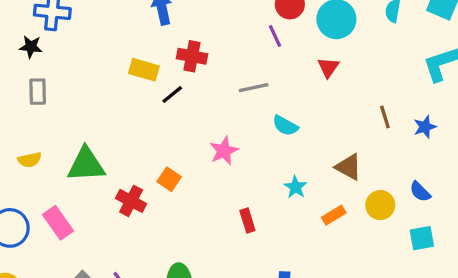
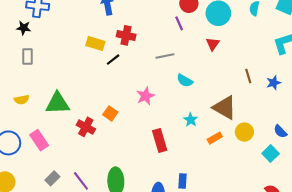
brown triangle: (349, 167) -> (225, 107), size x1.4
blue semicircle: (420, 192) -> (280, 131), moved
red rectangle: (247, 220) -> (160, 141), size x1.5
cyan square: (422, 238) -> (271, 154), turned -35

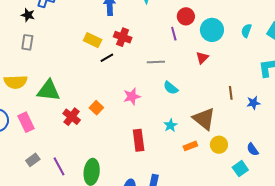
yellow semicircle: (22, 100) -> (16, 82), size x1.6

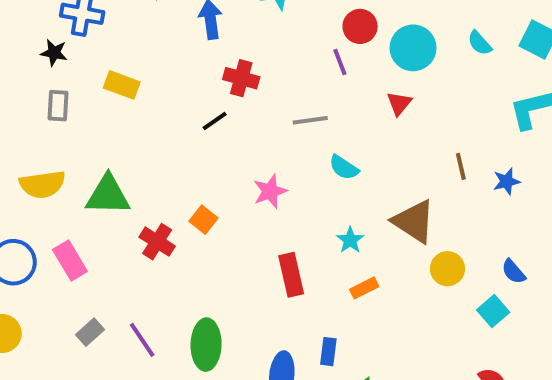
cyan semicircle: (246, 31) -> (480, 43), turned -56
yellow rectangle: (93, 40) -> (122, 85), moved
orange rectangle: (190, 146) -> (364, 288), moved

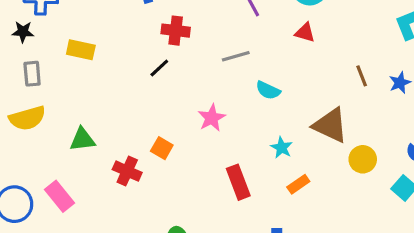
red triangle: (399, 103) -> (305, 33), turned -45
yellow semicircle: (42, 184) -> (27, 118), moved
green triangle: (108, 195) -> (82, 139), size x0.7

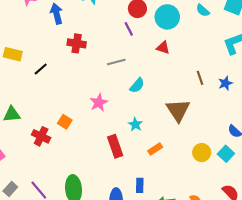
black line: (159, 68) -> (41, 69), moved
cyan semicircle: (268, 90) -> (137, 85), turned -77
brown triangle: (330, 125) -> (178, 110), turned 30
cyan star: (282, 148) -> (135, 124), moved
yellow circle: (363, 159) -> (202, 153), moved

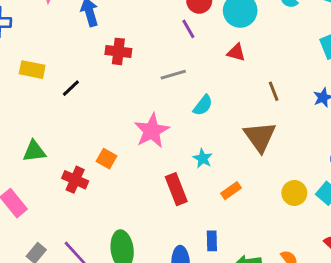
brown line: (200, 78) -> (274, 91), moved
pink star: (99, 103) -> (152, 131), size x1.4

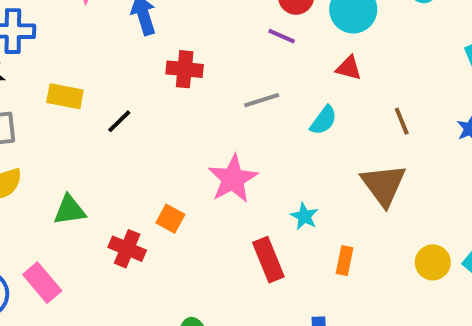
purple line: (188, 29) -> (282, 36), turned -36
cyan semicircle: (203, 105) -> (323, 120), moved
orange rectangle: (231, 191) -> (345, 261), turned -42

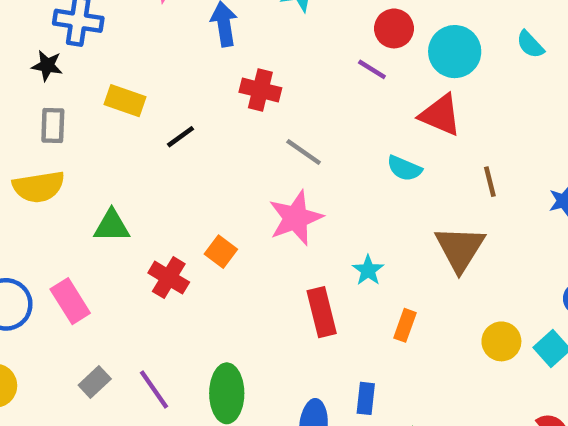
red triangle: (349, 68) -> (440, 115), size x1.5
gray line: (262, 100) -> (304, 152), moved, turned 44
cyan semicircle: (323, 120) -> (404, 168), turned 68

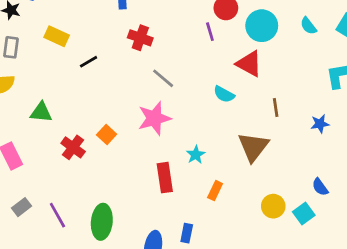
purple line: (372, 69) -> (210, 32), turned 36

